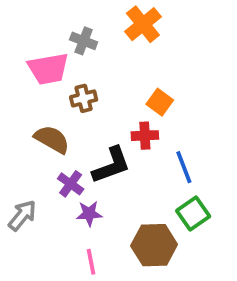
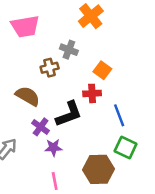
gray cross: (84, 41) -> (69, 50), moved
pink trapezoid: (48, 69) -> (25, 26), moved
green square: (193, 214) -> (126, 148), turned -30

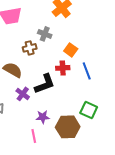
blue line: (119, 115) -> (87, 71), moved
purple star: (53, 148) -> (43, 117), moved

